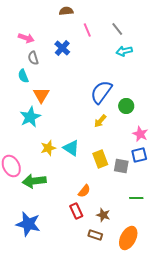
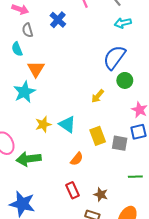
blue semicircle: (101, 92) -> (114, 57), moved
orange semicircle: (84, 191) -> (77, 159), moved

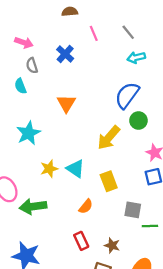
orange triangle: (36, 69) -> (66, 103), moved
yellow arrow: (98, 96) -> (109, 138), size x1.6
gray square: (120, 143) -> (133, 210), moved

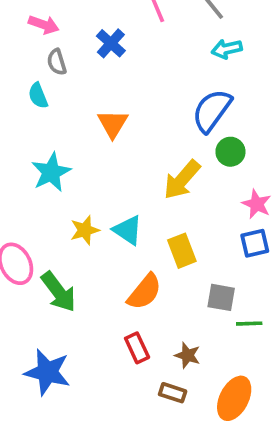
green arrow: (33, 206) -> (59, 292), turned -120
orange semicircle: (86, 206) -> (145, 292), size x1.5

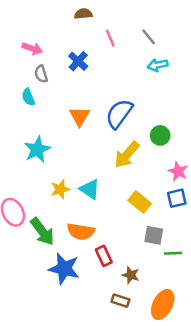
blue semicircle: (212, 111) -> (119, 114), moved
yellow rectangle: (182, 251) -> (140, 202), moved, turned -30
orange semicircle: (145, 292) -> (81, 231), moved, turned 60
red rectangle: (137, 348) -> (104, 256), moved
blue star: (47, 372) -> (64, 269), moved

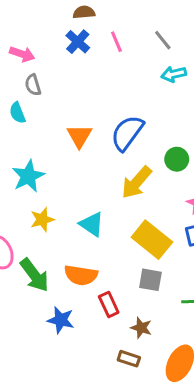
blue cross: (78, 61) -> (78, 42), moved
yellow star: (60, 189) -> (42, 219), moved
yellow rectangle: (140, 202) -> (152, 240), size x1.4
gray square: (154, 235) -> (150, 280), moved
blue star: (64, 269) -> (61, 320), size x0.7

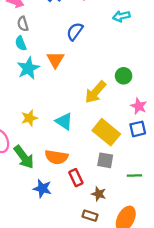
cyan semicircle: (17, 113) -> (21, 43), moved
blue semicircle: (127, 133) -> (75, 31), moved, size x0.7
cyan star: (28, 176) -> (28, 68), moved

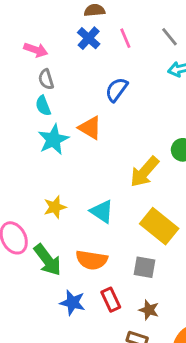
orange triangle: (55, 60) -> (90, 128), turned -30
gray square: (105, 160) -> (144, 267), moved
red rectangle: (76, 178) -> (111, 300), moved

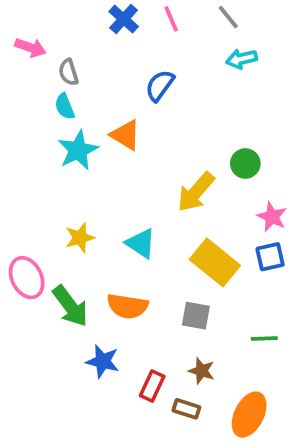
pink arrow: (36, 50) -> (30, 48), moved
red rectangle: (111, 300) -> (152, 386), moved, turned 50

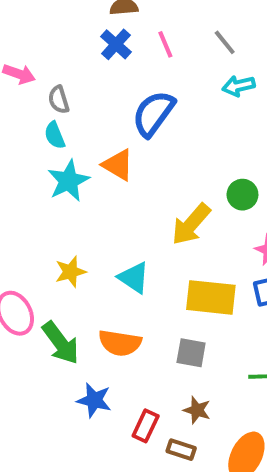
blue semicircle: (160, 86) -> (154, 114), size x1.4
yellow rectangle: (215, 262) -> (211, 297), turned -33

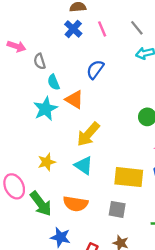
blue semicircle: (154, 114) -> (95, 69), size x0.7
cyan semicircle: (55, 135) -> (54, 82), moved
yellow arrow: (191, 224) -> (88, 134), moved

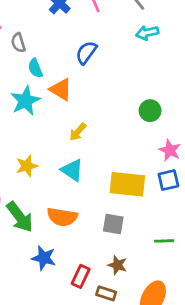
yellow arrow: (88, 134) -> (78, 132), size x0.6

